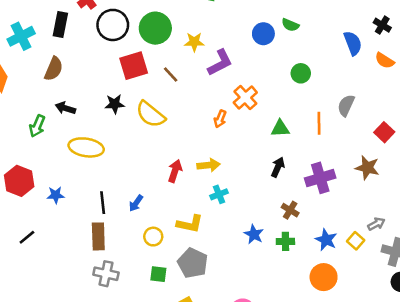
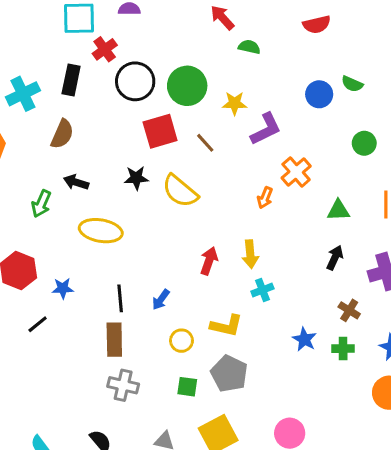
yellow arrow: (209, 165) -> (250, 254), turned 90
black line: (27, 237) -> (38, 324), moved

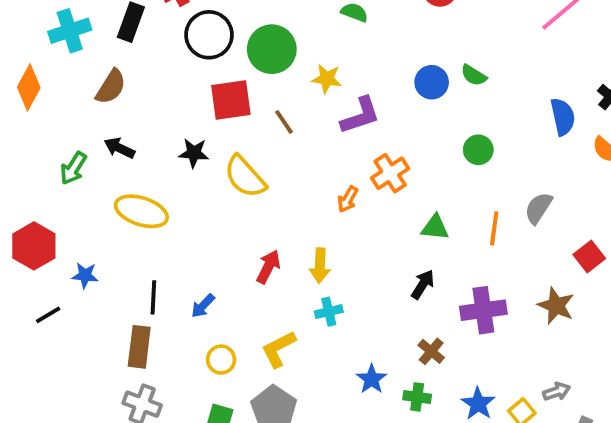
yellow L-shape: (226, 326) -> (279, 349), turned 132

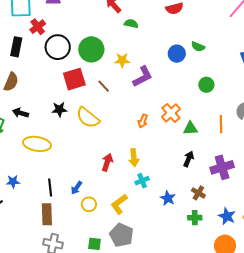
orange cross: (390, 173) -> (171, 113), moved
yellow circle: (221, 360) -> (89, 204), moved
blue star: (372, 379) -> (168, 198), moved

